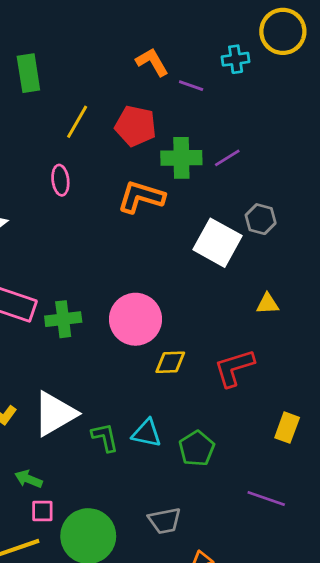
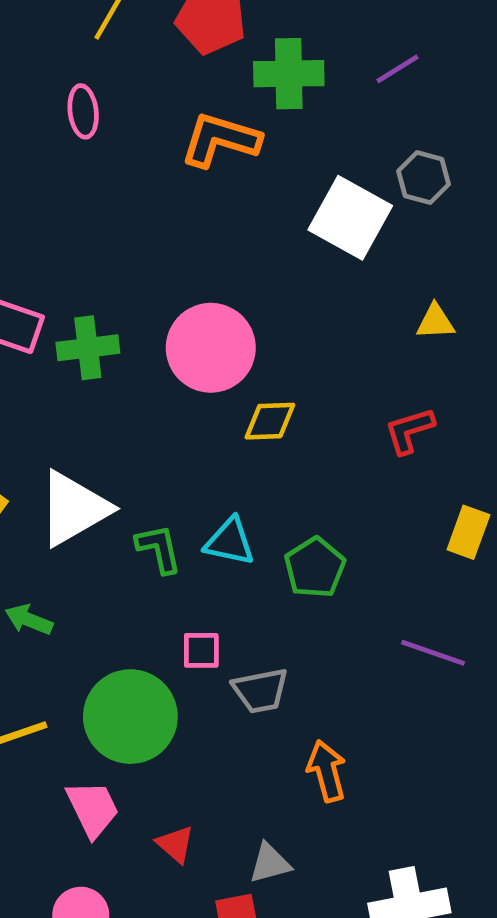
purple line: (227, 158) -> (398, 69), moved
red L-shape: (234, 368) -> (409, 431), moved, size x0.7
pink square: (42, 511) -> (201, 650), moved

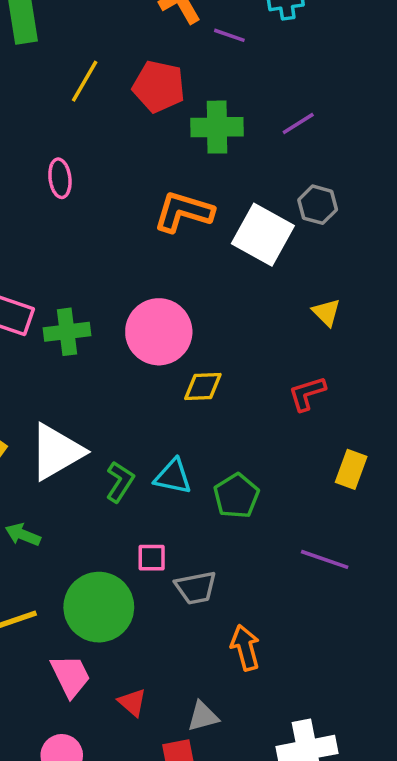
pink ellipse: (83, 111) -> (60, 178), moved
orange L-shape: (220, 140) -> (183, 212), moved
yellow triangle: (435, 322) -> (326, 312), turned 48
green L-shape: (159, 549) -> (120, 482), turned 45

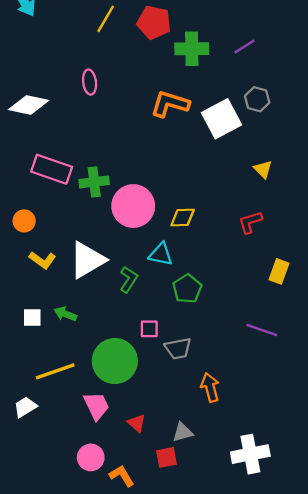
white square: (263, 235) -> (222, 119), turned 33
pink circle: (159, 332) -> (133, 206), moved
cyan triangle: (173, 476) -> (161, 254), moved
green pentagon: (236, 496) -> (187, 289), moved

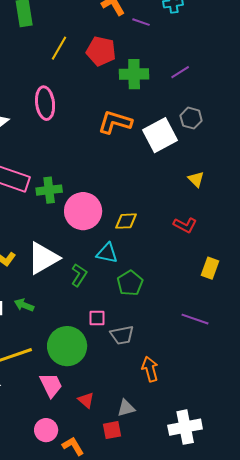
pink ellipse: (90, 82) -> (45, 103), size x1.5
red L-shape: (250, 222) -> (185, 225), turned -135

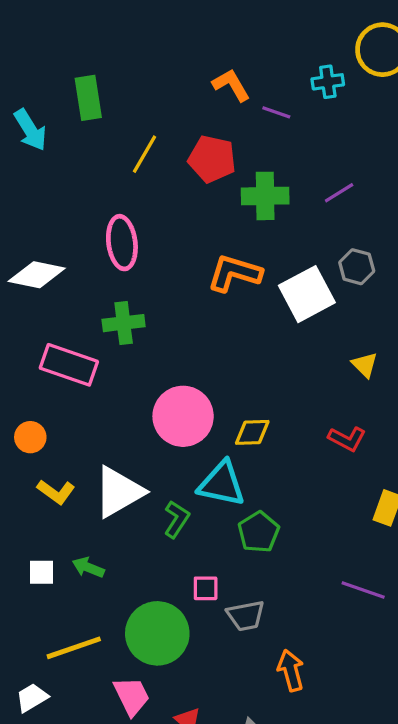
green cross: (49, 190) -> (124, 323), moved
cyan triangle: (107, 253) -> (222, 484), size x1.4

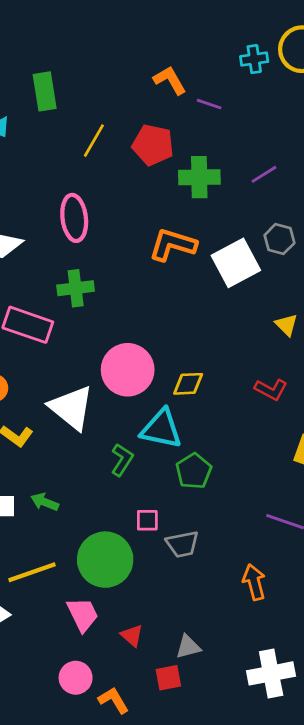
cyan cross: (328, 82) -> (254, 59), moved
white triangle: (119, 492) -> (71, 408), moved, turned -51
orange arrow: (291, 670) -> (254, 582), moved

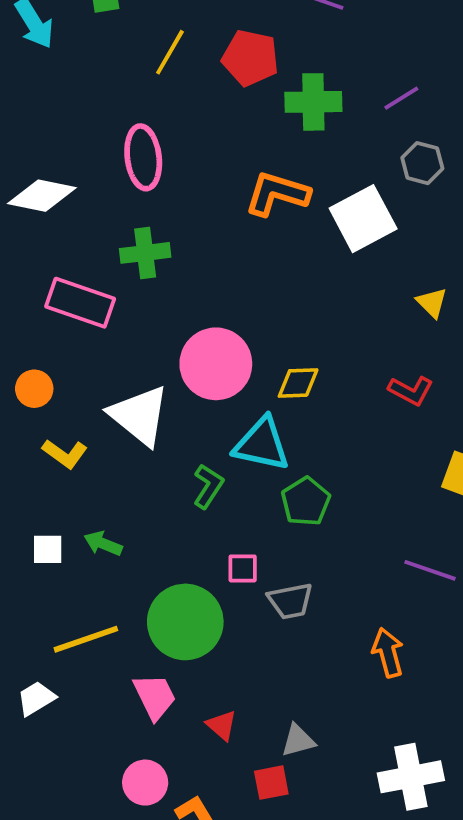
gray hexagon: (279, 239) -> (422, 163), moved

